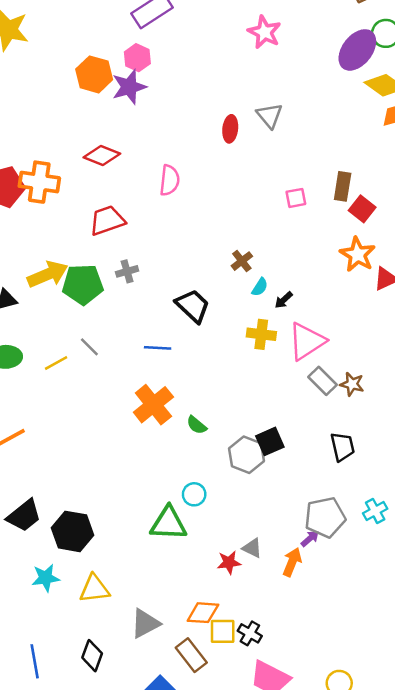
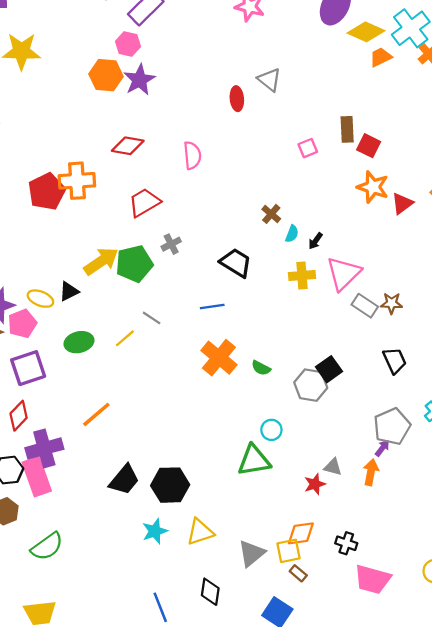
pink hexagon: (137, 58) -> (128, 44), moved
yellow square: (223, 631) -> (288, 551), moved
brown rectangle: (191, 655) -> (298, 573), size x0.6

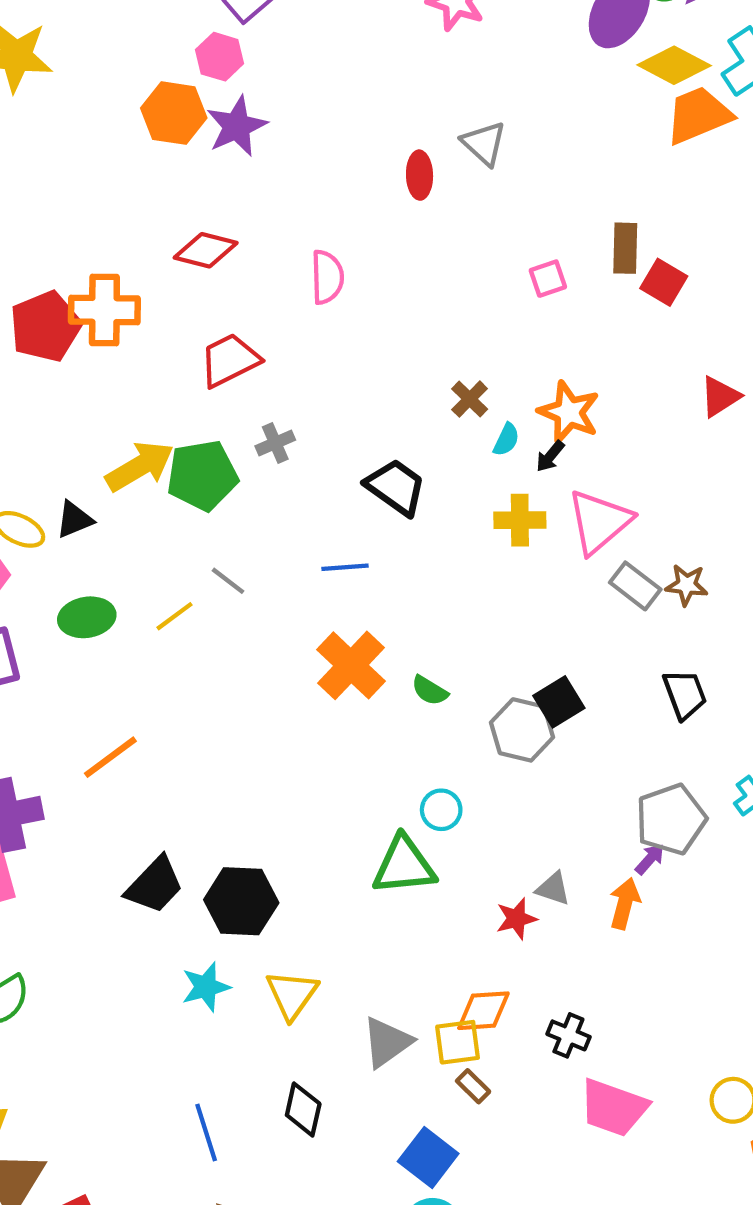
orange trapezoid: (381, 57) -> (699, 115), size x1.6
orange star: (373, 187) -> (569, 412), moved
yellow triangle: (200, 532) -> (292, 995), turned -40

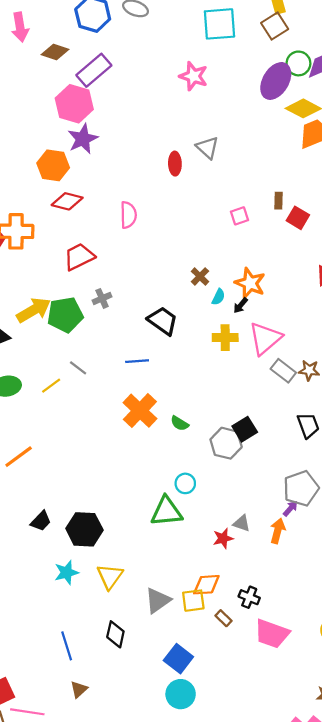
pink hexagon: (220, 57) -> (74, 104), size x1.6
orange hexagon: (174, 113) -> (53, 165), moved
brown rectangle: (625, 248) -> (279, 201), size x0.7
black trapezoid: (155, 885) -> (41, 521), size x0.7
brown rectangle: (473, 1086) -> (224, 618), moved

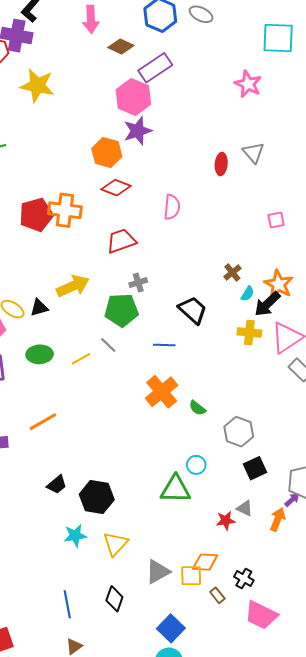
black arrow: (241, 305) -> (267, 304), size x1.8
green pentagon: (65, 315) -> (121, 310), moved
black square: (245, 429) -> (255, 468), moved

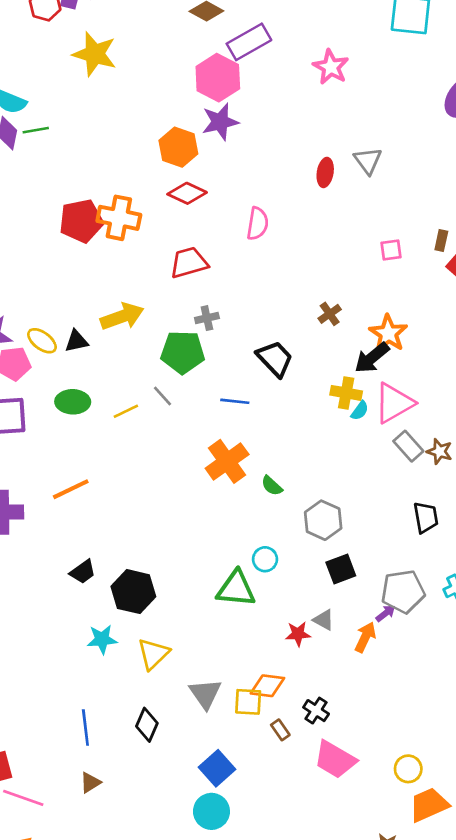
pink star: (248, 84) -> (331, 67), moved
cyan semicircle: (248, 294) -> (360, 411), moved
gray triangle: (158, 572) -> (205, 694), turned -40

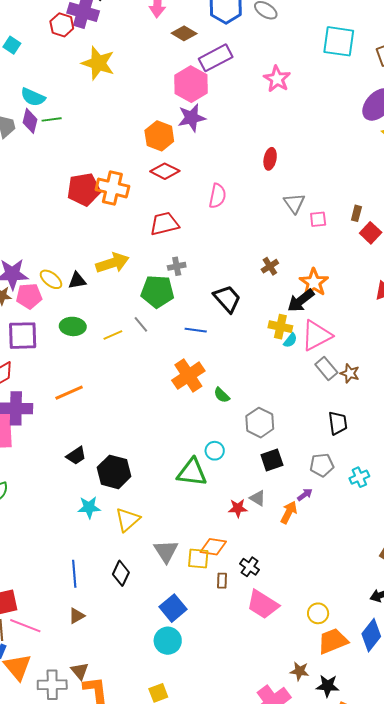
gray triangle: (368, 161) -> (294, 203), moved
gray pentagon: (403, 592) -> (322, 465), moved, size x0.7
brown rectangle: (280, 730) -> (222, 581), turned 35

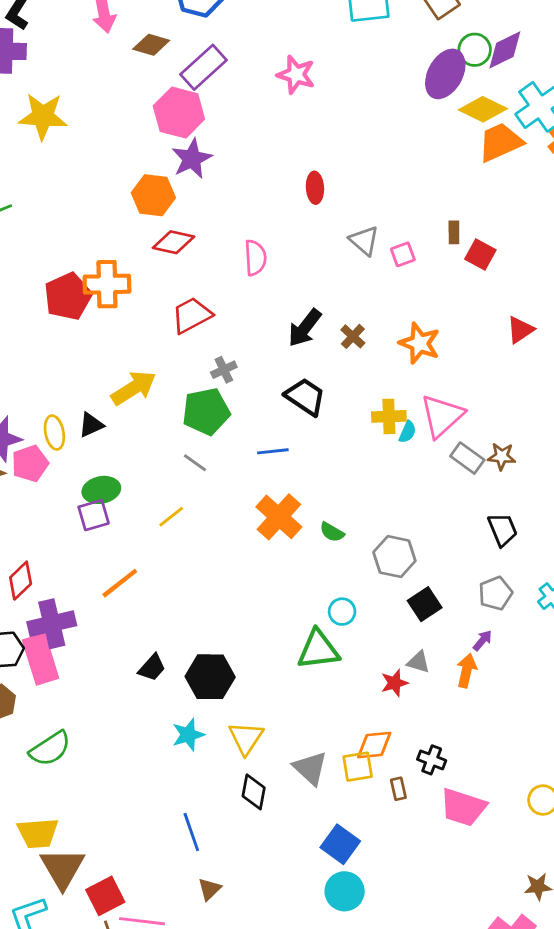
yellow ellipse: (51, 279) -> (54, 432), turned 55
black arrow: (301, 301) -> (305, 328), moved
yellow line: (113, 335) -> (171, 517), moved
purple square: (23, 336) -> (94, 515), moved, size x0.7
black diamond: (121, 573) -> (254, 792), moved

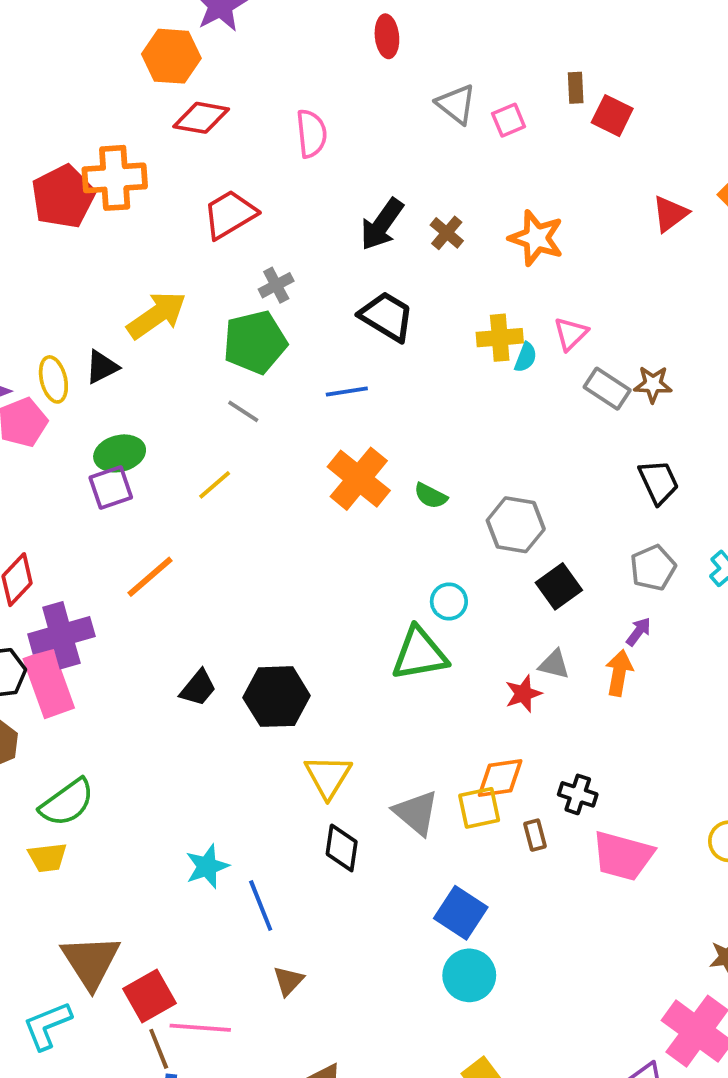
pink triangle: (442, 416) -> (571, 334), size x0.6
cyan star: (188, 735) -> (207, 866), moved
yellow trapezoid: (38, 833) -> (47, 857), moved, size x0.7

